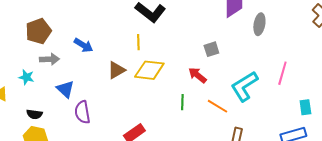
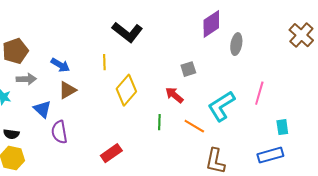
yellow line: (138, 42) -> (104, 62), moved
brown triangle: (116, 70) -> (67, 90), moved
yellow diamond: (149, 70) -> (126, 90), turned -56

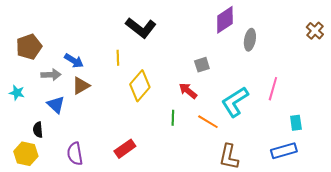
brown cross: (301, 35) -> (315, 31), size x0.7
gray arrow: (26, 79) -> (51, 75), moved
purple semicircle: (59, 132) -> (75, 154), moved
black semicircle: (11, 134) -> (38, 130), moved, turned 77

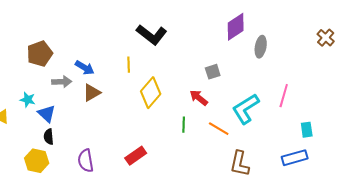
blue triangle: (56, 105) -> (47, 114), moved

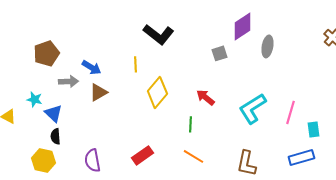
gray square: (213, 72) -> (219, 53), moved
pink line: (284, 96) -> (290, 112), moved
orange line: (219, 129) -> (193, 156), moved

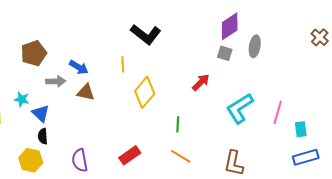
gray square: (219, 53) -> (225, 53), moved, turned 35
brown triangle: (98, 92) -> (86, 92), turned 42
red arrow: (205, 97) -> (201, 82), moved, turned 96
blue rectangle: (301, 157) -> (306, 157), moved

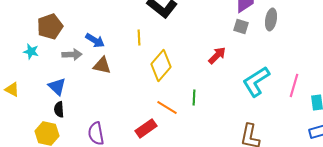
cyan star: (22, 99) -> (31, 51), moved
orange line: (181, 156) -> (167, 107), moved

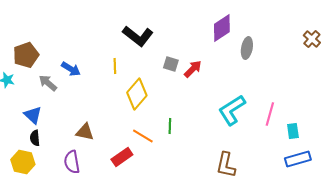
gray square: (241, 26) -> (171, 64), moved
gray arrow: (72, 54) -> (48, 83), turned -138
red arrow: (217, 55) -> (193, 69), moved
brown triangle: (102, 65) -> (85, 132), moved

